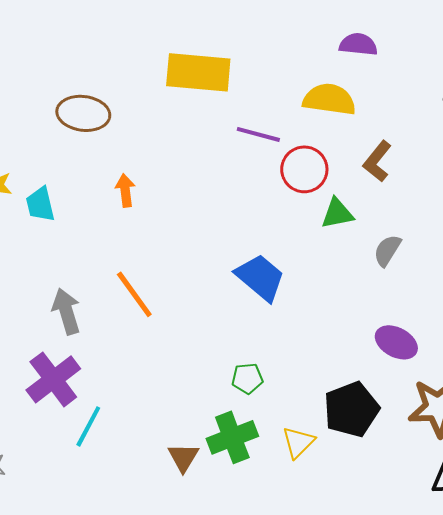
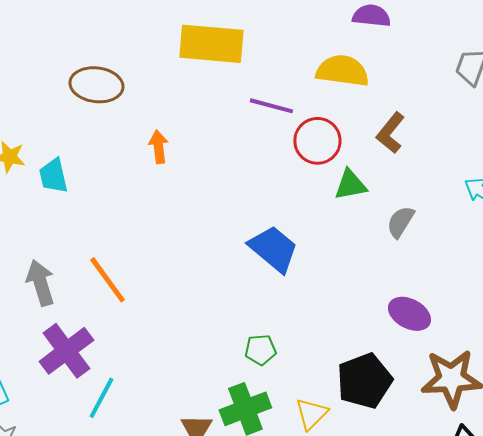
orange arrow: (125, 190) -> (158, 147), moved
orange line: (134, 294) -> (107, 280), moved
gray arrow: (66, 311) -> (40, 283), moved

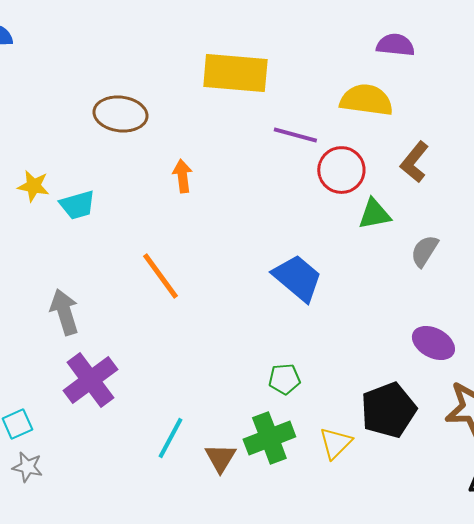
cyan trapezoid: (53, 176) -> (77, 205), turned -93
orange line: (107, 280) -> (160, 276), moved
cyan line: (101, 398) -> (170, 438), moved

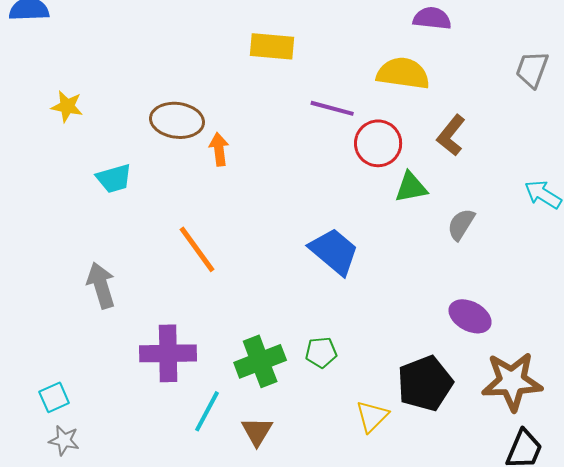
yellow rectangle: (235, 73) -> (272, 46), size x0.7
brown ellipse: (120, 114) -> (177, 120), moved
yellow star: (33, 186) -> (67, 106), moved
purple cross: (90, 380) -> (168, 353), moved, turned 36
green cross: (269, 438) -> (260, 361), moved

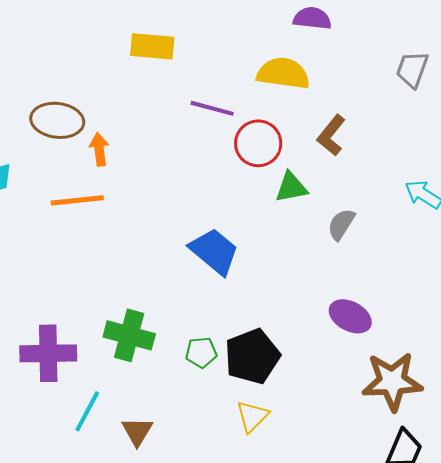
orange line: (197, 249) -> (77, 200), moved, turned -60
green cross: (260, 361) -> (129, 335), moved, turned 36
black pentagon: (425, 383) -> (252, 356), moved

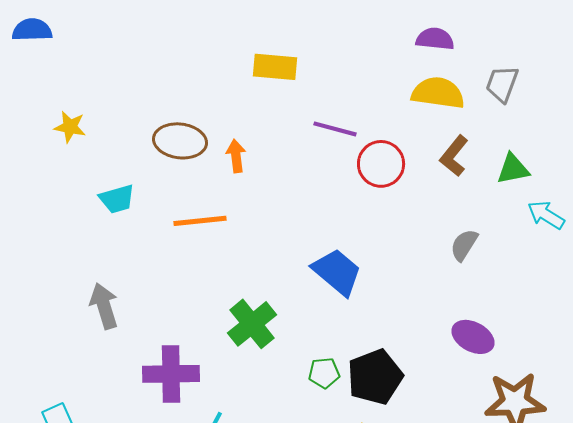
gray trapezoid: (412, 69) -> (502, 84), moved
yellow semicircle: (283, 73) -> (438, 93), moved
orange arrow: (99, 149) -> (236, 156), moved
green triangle: (291, 187) -> (513, 169), moved
green cross: (129, 335) -> (252, 324), moved, turned 36

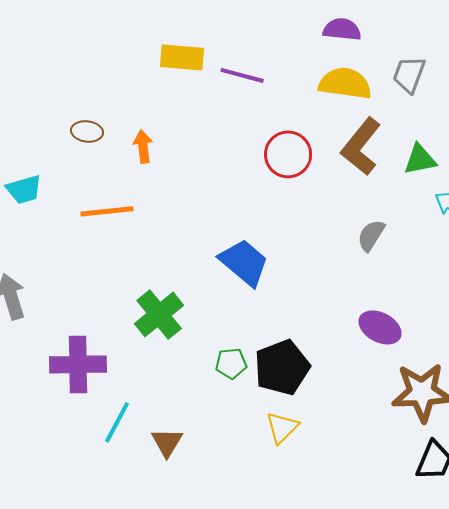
purple line: (335, 129) -> (242, 75), moved
brown ellipse: (180, 141) -> (87, 131), size x0.6
brown L-shape: (454, 156) -> (361, 146), size x1.4

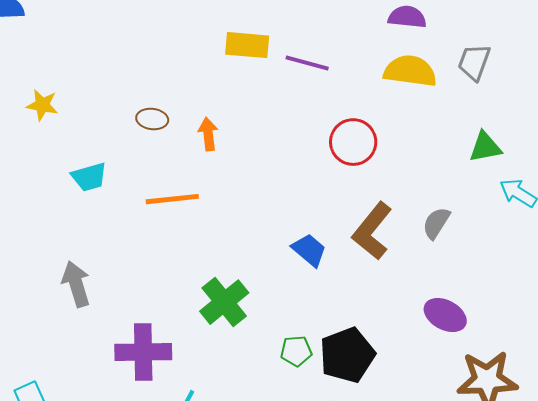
brown L-shape: (361, 146) -> (372, 231), moved
blue trapezoid: (244, 262) -> (309, 250), size x0.7

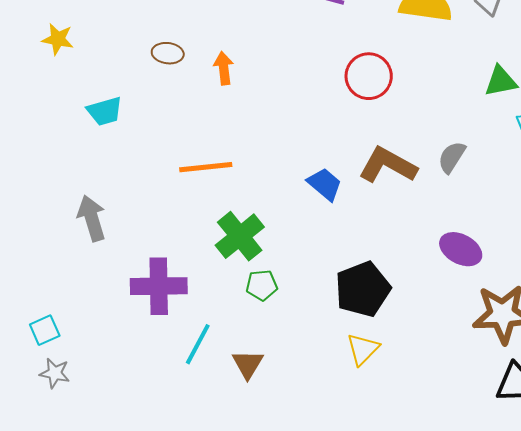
orange line: (172, 199) -> (206, 167), moved
brown L-shape: (372, 231) -> (388, 165), turned 80
green pentagon: (296, 351) -> (262, 285), moved

